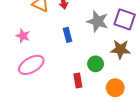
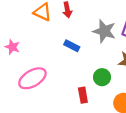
blue rectangle: (68, 35) -> (72, 46), turned -48
pink star: (23, 36) -> (12, 47), moved

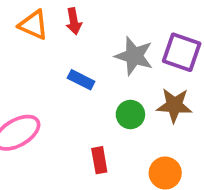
green circle: (102, 77) -> (130, 114), moved

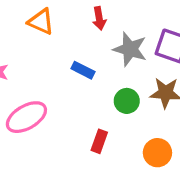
red arrow: (74, 21) -> (99, 18), moved
red rectangle: (99, 160) -> (99, 141), turned 30

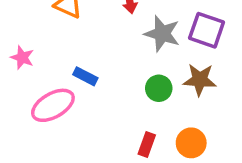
blue rectangle: (83, 70) -> (85, 76), moved
red rectangle: (99, 141) -> (147, 145), moved

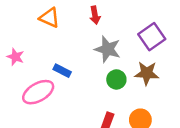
purple square: (207, 30) -> (152, 37), turned 36
gray star: (162, 34) -> (108, 49), moved

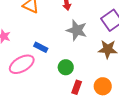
green circle: (116, 79) -> (66, 67), moved

